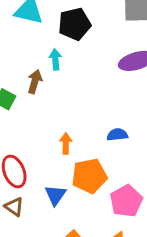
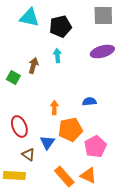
cyan arrow: (55, 59) -> (57, 56), moved
brown triangle: (14, 207) -> (28, 155), moved

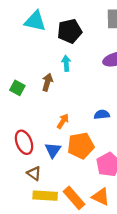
brown arrow: (33, 66) -> (47, 82), moved
orange arrow: (54, 108) -> (63, 121), turned 32
blue triangle: (47, 143) -> (53, 150), moved
yellow rectangle: (14, 176) -> (45, 196), moved

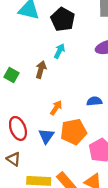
black pentagon: (70, 31) -> (63, 19), turned -30
cyan arrow: (66, 63) -> (59, 51), turned 32
brown triangle: (34, 173) -> (14, 159), moved

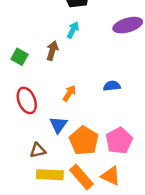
red ellipse: (18, 128) -> (27, 100), moved
orange pentagon: (74, 132) -> (84, 141), moved, turned -30
brown triangle: (14, 159) -> (38, 150), moved, turned -48

